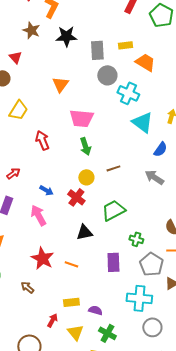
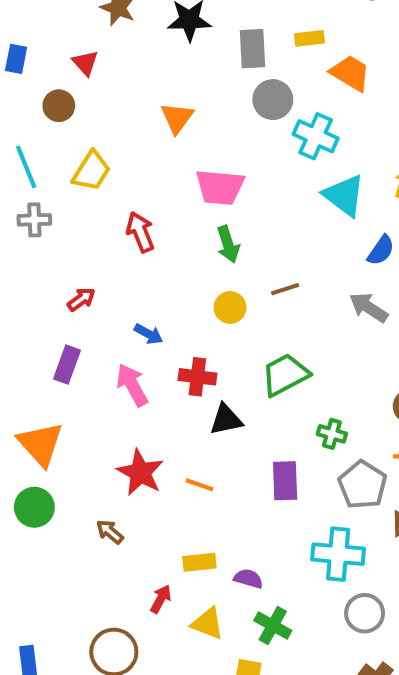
red cross: (76, 197) -> (197, 377), moved, turned -30
yellow triangle: (75, 332) -> (208, 623), turned -30

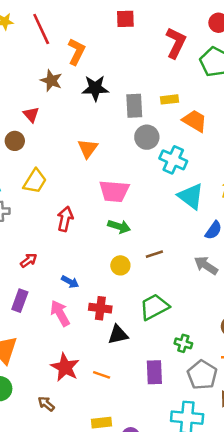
red arrow: (140, 232) -> (65, 219), turned 35
green arrow: (228, 244) -> (119, 226), turned -55

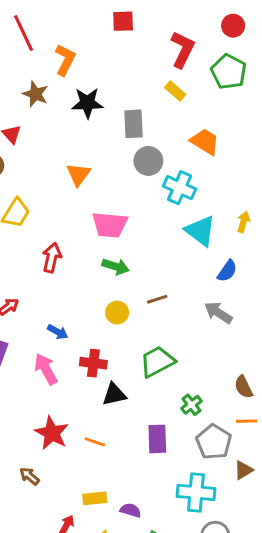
yellow rectangle: (169, 99) -> (175, 91), moved, turned 48
green cross: (183, 343) -> (191, 405), turned 36

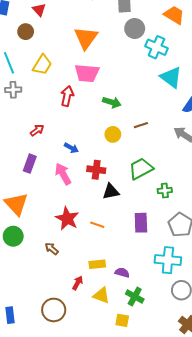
orange triangle: (78, 174) -> (86, 38), size x1.4
pink trapezoid: (110, 225) -> (87, 73), moved
green cross: (191, 405) -> (165, 191), moved, turned 32

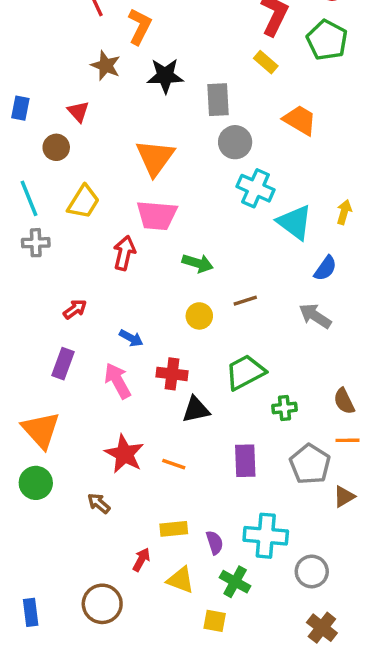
cyan cross: (156, 47) -> (256, 188), moved
cyan cross: (168, 260) -> (266, 536), moved
purple semicircle: (122, 273) -> (215, 543), turned 56

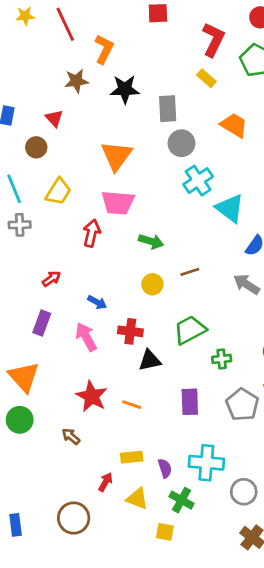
brown star: (106, 66) -> (76, 81), turned -30
cyan cross: (256, 188) -> (198, 181), turned 32

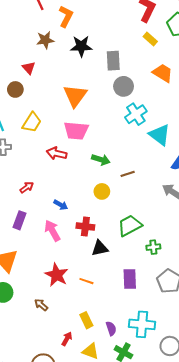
yellow rectangle: (206, 78) -> (150, 39), moved
red arrow: (92, 233) -> (57, 153), turned -90
brown line: (190, 272) -> (128, 174), moved
yellow rectangle: (132, 457) -> (86, 320), turned 70

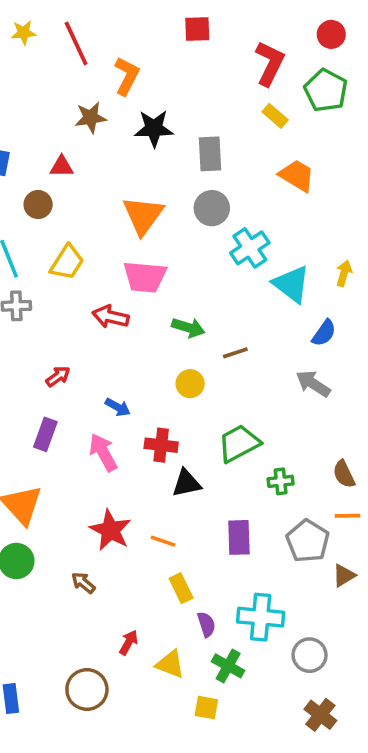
red triangle: (29, 68) -> (62, 166), turned -48
gray circle: (124, 86) -> (212, 208), moved
yellow rectangle: (86, 320) -> (181, 588), moved

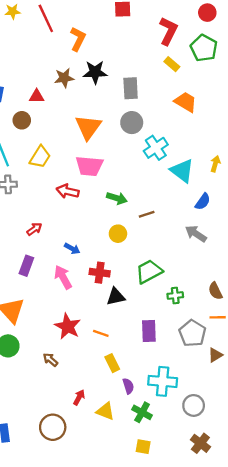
brown star: (91, 118) -> (64, 78), moved
yellow square: (206, 708) -> (143, 447), moved

